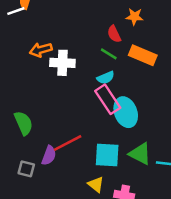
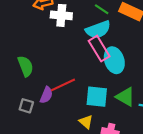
cyan semicircle: (106, 78) -> (98, 30), size x1.6

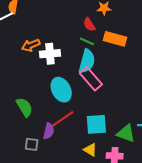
cyan semicircle: (98, 30) -> (87, 61), turned -45
cyan ellipse: (114, 60) -> (61, 90), moved
green triangle: (125, 97) -> (126, 133), moved

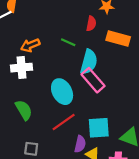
red semicircle: (89, 25) -> (91, 24), turned -136
green line: (87, 41) -> (68, 42), moved
white cross: (50, 54) -> (22, 68), moved
purple semicircle: (49, 131) -> (80, 144), moved

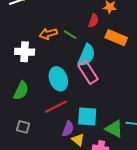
orange arrow: (30, 45) -> (48, 34), moved
green semicircle: (24, 110) -> (21, 91), turned 48

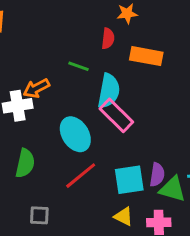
orange arrow: (48, 34) -> (36, 88), moved
purple semicircle: (68, 129) -> (157, 175), moved

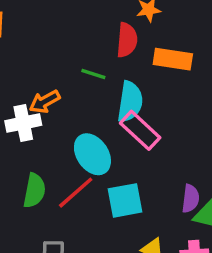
red semicircle: (108, 38) -> (127, 40), size x1.4
red line: (81, 176) -> (76, 193), moved
cyan square: (129, 180) -> (125, 200), moved

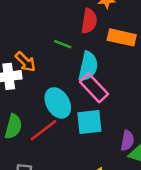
orange arrow: (45, 102) -> (25, 62), turned -110
cyan square: (125, 200) -> (89, 122), moved

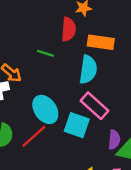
cyan semicircle: (88, 66) -> (88, 69), moved
pink rectangle: (94, 88) -> (95, 106), moved
cyan square: (89, 122) -> (77, 125), turned 30

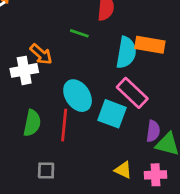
orange rectangle: (101, 42) -> (150, 45), moved
red line: (34, 136) -> (64, 125), turned -44

